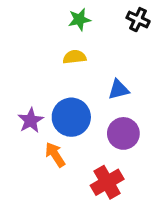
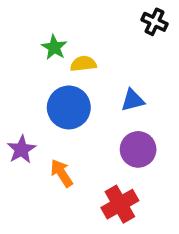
green star: (79, 20) -> (54, 47), moved, turned -30
blue circle: (71, 117) -> (69, 107), moved
purple star: (31, 120) -> (21, 149), moved

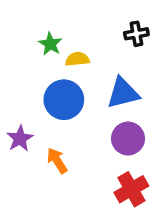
black cross: (154, 22) -> (136, 34), moved, turned -35
blue triangle: (133, 100) -> (123, 93), size x1.5
red cross: (120, 204) -> (131, 189), moved

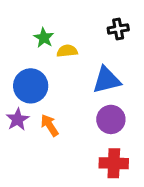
blue circle: (64, 100) -> (31, 86), moved
orange arrow: (57, 161) -> (50, 125), moved
red cross: (131, 189) -> (114, 163), turned 32

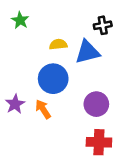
green star: (44, 38) -> (20, 20), moved
blue triangle: (107, 80) -> (87, 52), moved
blue circle: (31, 86) -> (53, 79), moved

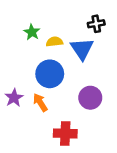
green star: (20, 20) -> (32, 32), moved
blue triangle: (87, 52) -> (82, 49), turned -50
red cross: (99, 142) -> (65, 133), moved

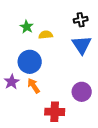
blue triangle: (82, 49) -> (82, 45), moved
blue circle: (50, 74) -> (30, 62), moved
purple circle: (90, 98) -> (82, 92), moved

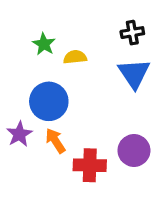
red cross: (55, 112) -> (90, 165), moved

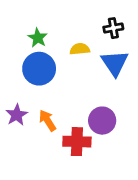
yellow semicircle: (75, 57) -> (80, 49), moved
blue circle: (49, 101) -> (39, 69), moved
purple circle: (134, 150) -> (102, 121), moved

